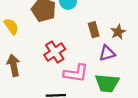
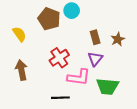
purple triangle: (107, 53) -> (95, 59), moved, turned -35

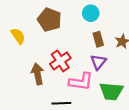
cyan circle: (72, 11) -> (91, 13), moved
brown arrow: (21, 70) -> (38, 74), moved

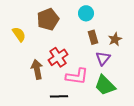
brown pentagon: (49, 20) -> (48, 19), turned 30
purple triangle: (98, 62) -> (103, 58), moved
green trapezoid: (111, 91) -> (105, 85), turned 40

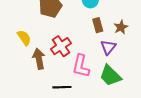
yellow semicircle: (19, 34) -> (24, 38), moved
pink L-shape: (77, 76) -> (81, 66), turned 95

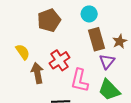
brown rectangle: (98, 25) -> (97, 39), size x1.5

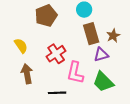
purple triangle: (107, 61) -> (101, 55), turned 35
brown arrow: (37, 73) -> (27, 74), moved

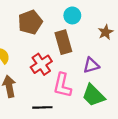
brown rectangle: (91, 34) -> (63, 42), moved
brown star: (113, 36) -> (106, 32), moved

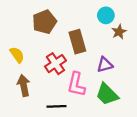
cyan circle: (72, 15) -> (106, 15), moved

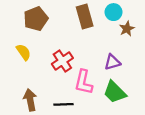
brown pentagon: (44, 22) -> (36, 19), moved
brown rectangle: (77, 42) -> (85, 17), moved
brown arrow: (24, 86) -> (30, 100), moved

